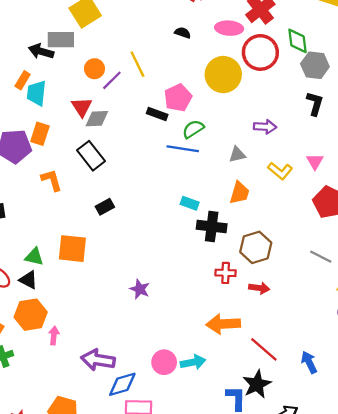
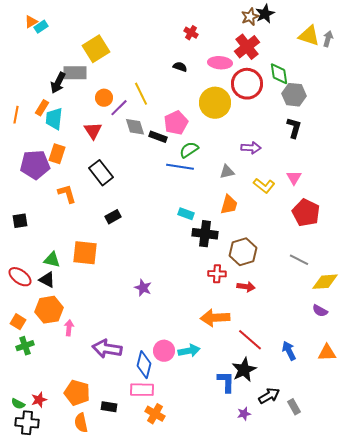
black arrow: (41, 51) -> (58, 83), turned -80
gray diamond: (97, 119) -> (135, 127), moved, turned 75
blue diamond: (122, 384) -> (144, 365), moved, turned -60

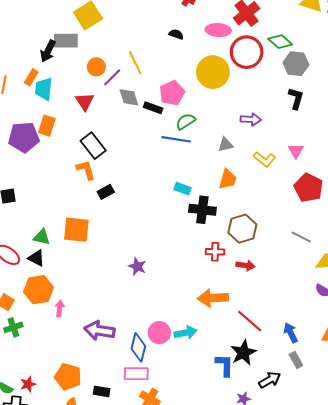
green diamond: (279, 74) -> (280, 42), turned -40
orange L-shape: (67, 194) -> (86, 170), moved
gray rectangle: (294, 407) -> (296, 360), moved

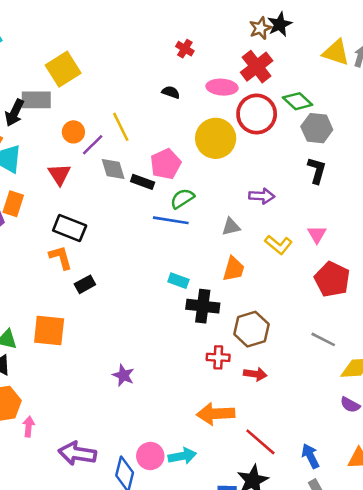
black rectangle: (93, 146) -> (70, 228), turned -30

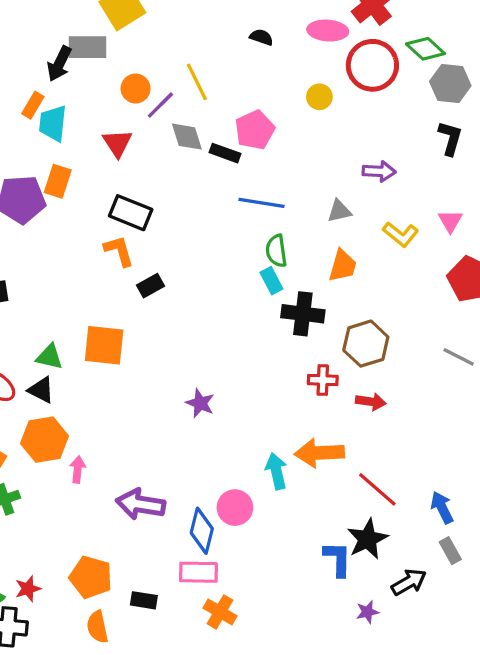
yellow circle: (216, 138) -> (319, 97), size x0.5
green semicircle: (182, 199) -> (276, 251), moved, turned -65
cyan rectangle: (178, 281) -> (271, 281), turned 42
cyan arrow: (182, 456) -> (276, 471), moved, turned -92

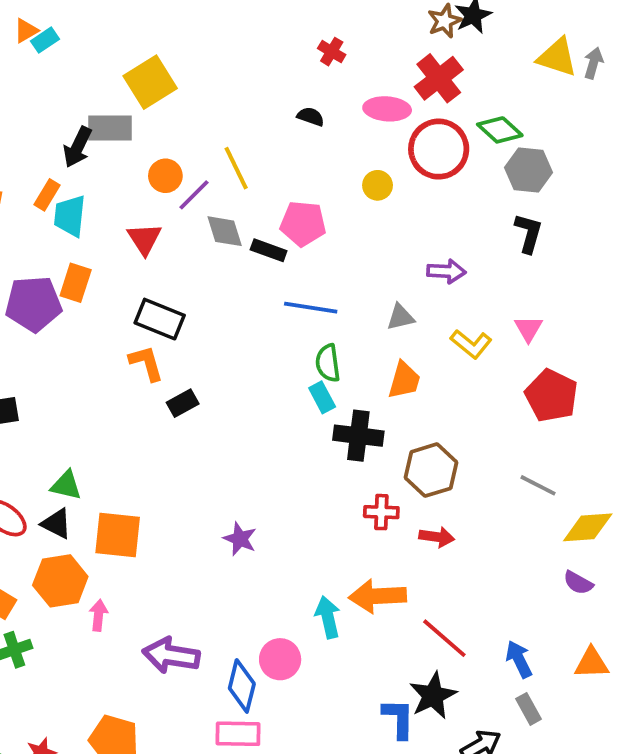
pink pentagon: (255, 130) -> (303, 224), turned 30
orange square: (104, 345) -> (118, 535), moved

